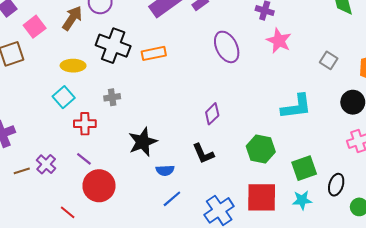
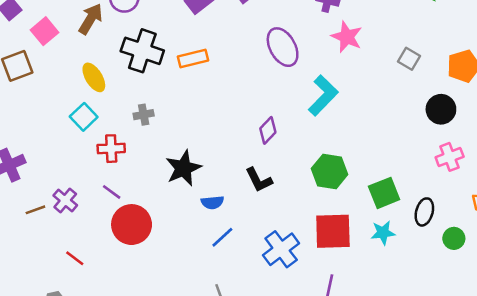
yellow ellipse: (73, 66) -> (94, 77), turned 60
cyan L-shape: (296, 107) -> (323, 95), moved, turned -36
red line: (68, 212) -> (75, 258), moved

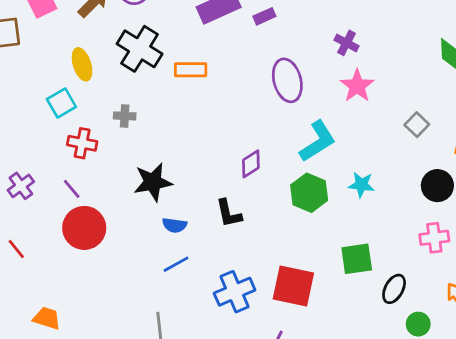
green hexagon: (330, 172) -> (309, 193), moved
cyan star: (383, 233) -> (361, 185), moved

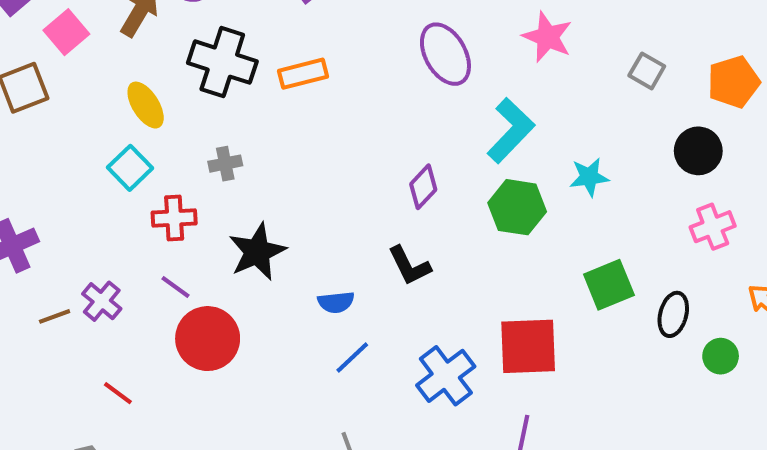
black star: (153, 182) -> (257, 252), moved

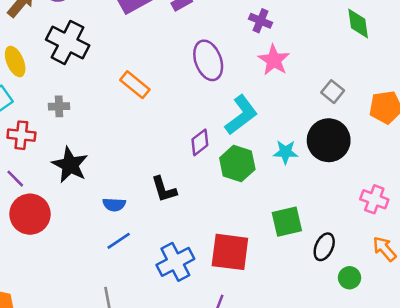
orange rectangle: (303, 74) -> (135, 85), moved, turned 44
black circle: (698, 151) -> (329, 140), moved, size x1.4
purple diamond: (423, 187) -> (200, 142), moved
pink cross: (713, 227) -> (374, 199), moved, turned 32
black star: (257, 252) -> (70, 165), turned -30

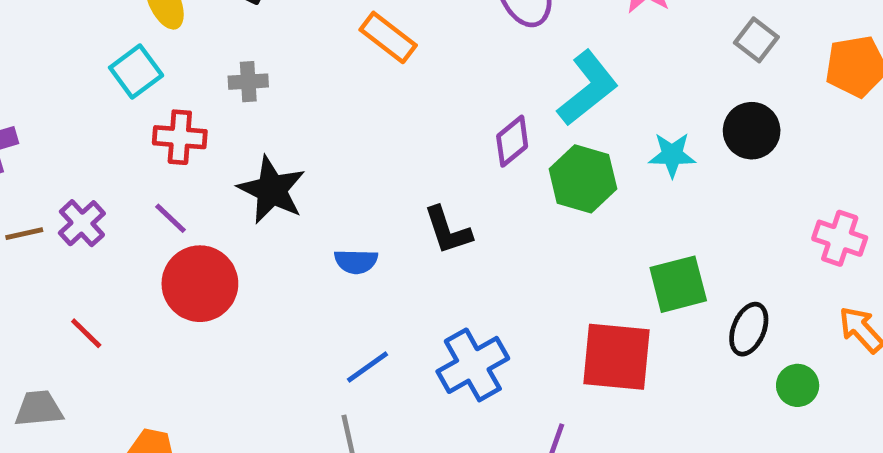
black circle: (329, 140) -> (752, 131), size x0.7
blue line: (119, 241) -> (368, 367), moved
red square: (230, 252) -> (617, 357), moved

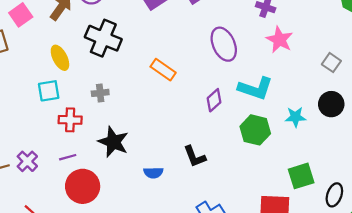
cyan square: (136, 72) -> (49, 91), turned 30
cyan L-shape: (588, 88) -> (255, 88), turned 60
purple diamond: (512, 141) -> (214, 100), moved
purple line: (171, 218) -> (68, 157), turned -56

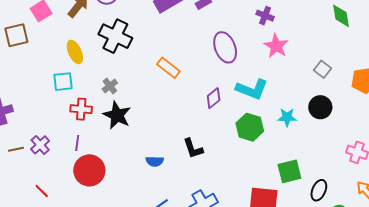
gray cross: (100, 93) -> (110, 86), turned -35
black star: (113, 142) -> (117, 115), moved
purple line: (68, 157) -> (77, 143), turned -70

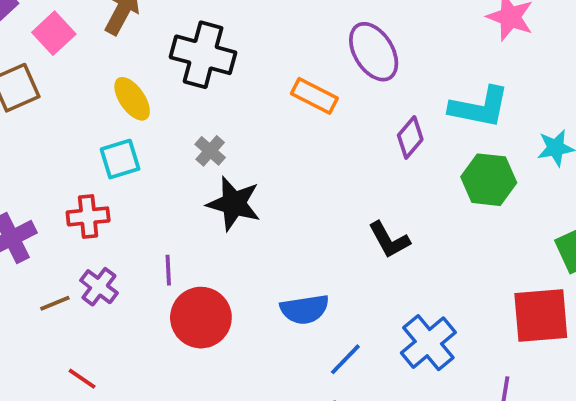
purple ellipse: (225, 47) -> (374, 52), moved
red cross: (81, 109) -> (88, 216), moved
blue semicircle: (155, 161) -> (305, 309), moved, size x1.4
red line: (42, 191) -> (82, 379), moved

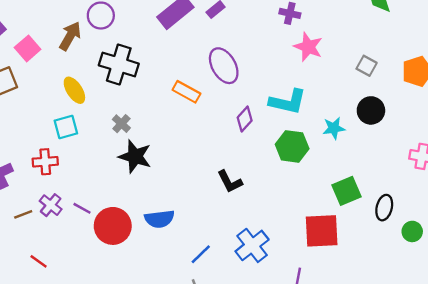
purple line: (168, 270) -> (82, 208), moved, turned -60
blue semicircle: (305, 309) -> (159, 219), moved

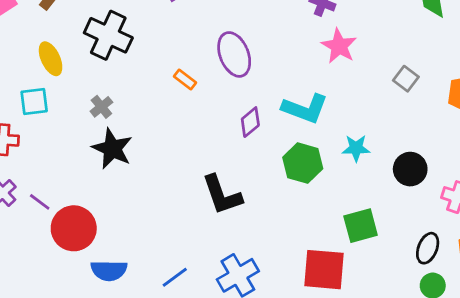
orange rectangle: (186, 92) -> (185, 79), size x0.7
black circle: (371, 110) -> (410, 169), moved
black L-shape: (230, 182) -> (222, 195), size x1.4
black ellipse: (384, 208) -> (428, 248), moved
blue semicircle: (159, 219) -> (109, 270), moved

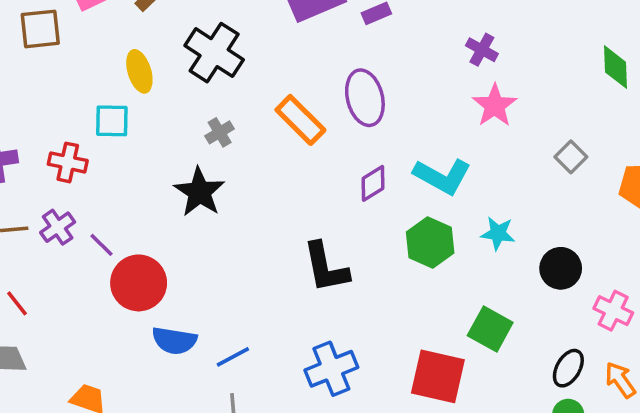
orange rectangle: (185, 79) -> (300, 120), size x1.8
gray cross: (101, 107) -> (220, 132), moved
green square: (361, 226) -> (490, 329), turned 36
blue line: (175, 277) -> (233, 357), moved

